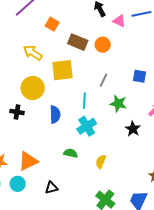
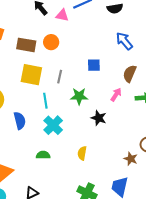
yellow square: (63, 70) -> (31, 75), moved, turned 30
yellow semicircle: (101, 162) -> (82, 153), moved

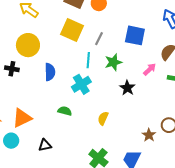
blue square: (94, 65) -> (135, 35), size x1.5
green star: (79, 96) -> (113, 62), turned -30
cyan line: (45, 101) -> (88, 60), moved

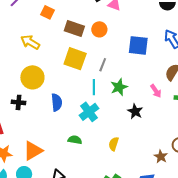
blue square: (135, 35) -> (138, 45), moved
pink arrow: (150, 69) -> (156, 91), turned 104

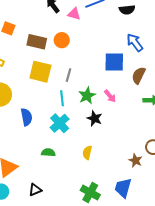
blue square: (138, 45) -> (114, 62), moved
pink arrow: (156, 91) -> (110, 96), moved
black star: (135, 111) -> (95, 118), moved

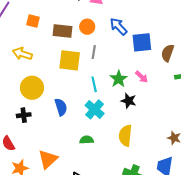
blue arrow: (135, 43) -> (118, 26), moved
gray line: (69, 75) -> (94, 52), moved
yellow semicircle: (87, 153) -> (125, 136), size x1.5

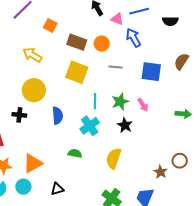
blue arrow: (118, 26) -> (133, 38), moved
gray line: (94, 52) -> (115, 67), moved, turned 72
brown semicircle: (168, 53) -> (181, 61), moved

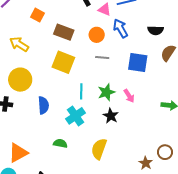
black semicircle: (170, 21) -> (156, 30), moved
orange circle: (102, 44) -> (97, 35), moved

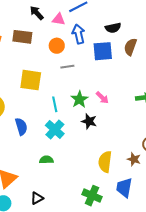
blue arrow: (121, 28) -> (78, 34), turned 30
brown rectangle: (64, 32) -> (22, 37), moved
blue square: (138, 63) -> (103, 51), moved
yellow semicircle: (99, 149) -> (105, 162), moved

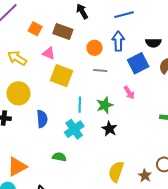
pink triangle: (59, 19) -> (49, 53), moved
blue square: (103, 51) -> (138, 63), turned -35
pink arrow: (102, 98) -> (129, 93), moved

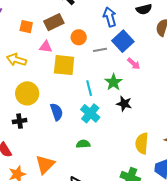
brown rectangle: (63, 32) -> (54, 22), turned -30
orange circle: (94, 48) -> (79, 37), moved
blue square: (138, 63) -> (123, 41), moved

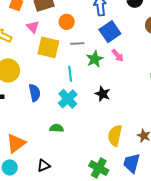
pink triangle: (46, 47) -> (33, 27), turned 32
gray line: (100, 50) -> (77, 44), moved
green star: (113, 82) -> (95, 59), moved

